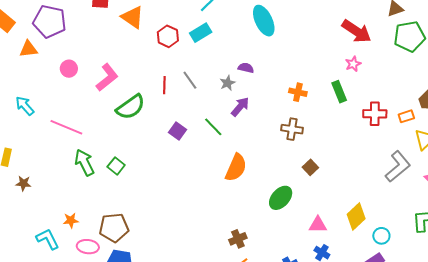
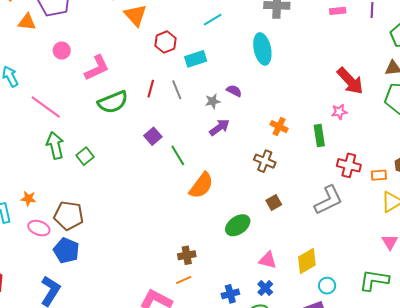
cyan rectangle: (201, 33) -> (196, 59), moved
green line: (213, 127) -> (178, 155), moved
gray L-shape: (398, 167) -> (328, 200), moved

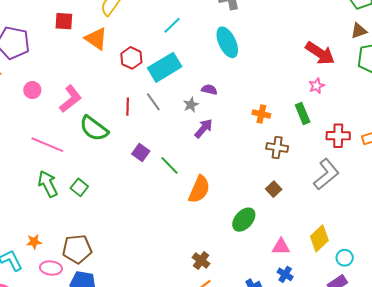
cyan rectangle: (196, 59) -> (165, 67), size x1.5
green semicircle: (113, 102) -> (94, 128), turned 72
pink line: (46, 107) -> (47, 145), moved
brown cross: (265, 161) -> (277, 147), moved
brown cross: (187, 255) -> (201, 261), turned -30

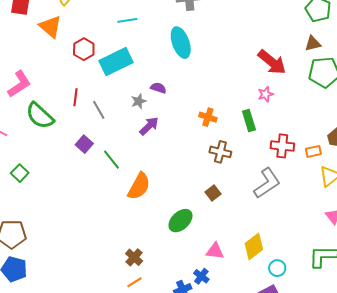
cyan line: (172, 25) -> (127, 20), turned 30
gray line: (153, 102) -> (99, 110), moved
blue cross: (285, 274) -> (201, 276), moved

